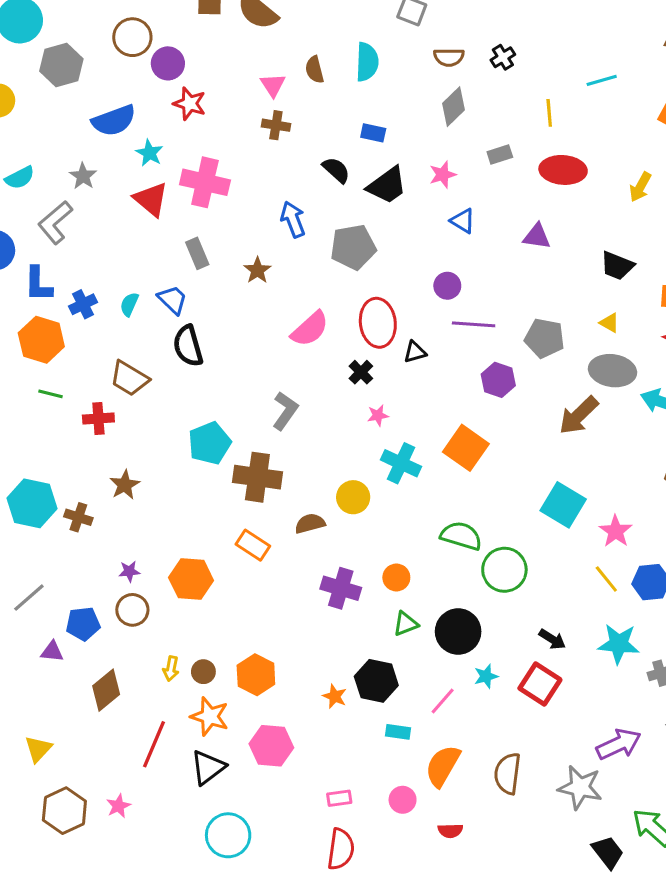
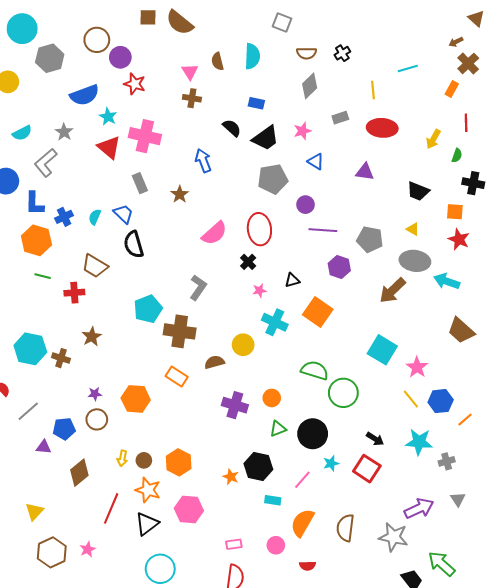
gray pentagon: (353, 247) -> (273, 179), moved
black triangle: (415, 352) -> (292, 280), moved

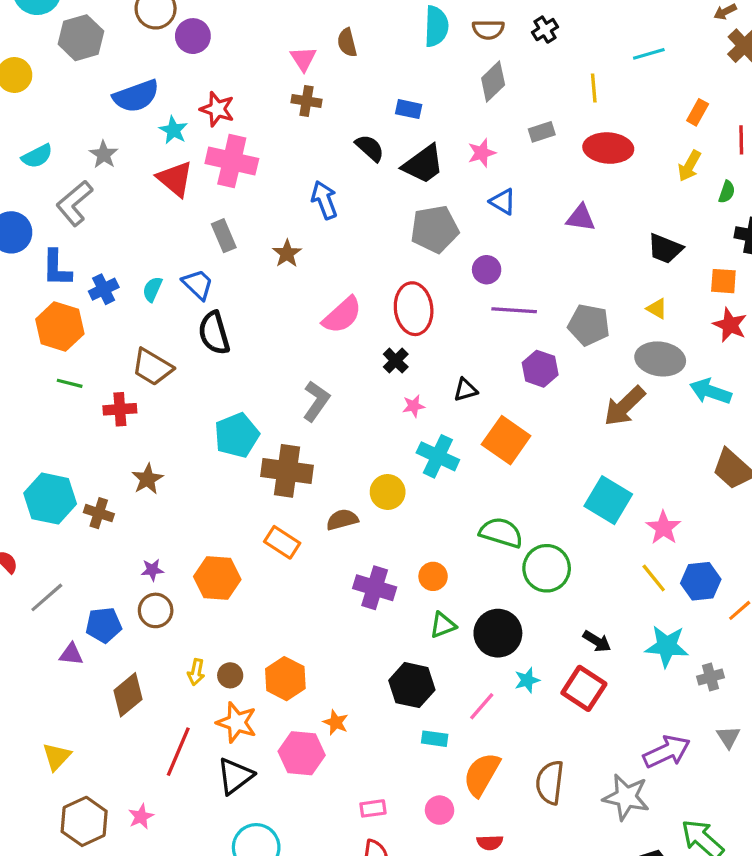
cyan semicircle: (252, 56) -> (436, 26), moved
red star: (135, 84) -> (217, 109), moved
orange rectangle: (452, 89) -> (698, 112), moved
orange star: (231, 477) -> (336, 722), moved

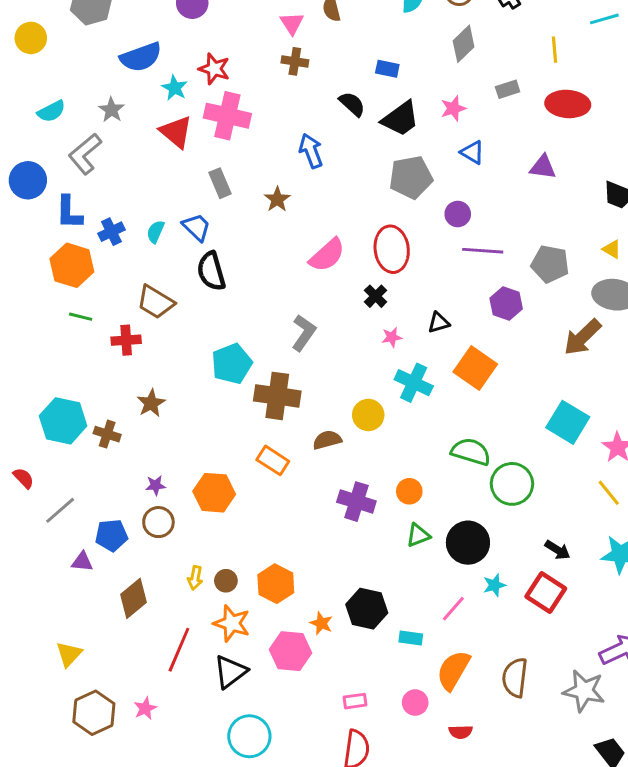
black hexagon: (412, 685) -> (367, 609), moved

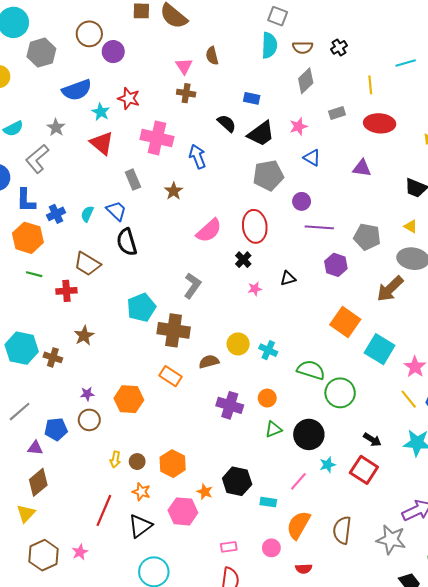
pink cross: (227, 116) -> (157, 138), moved
orange square: (475, 368) -> (345, 322), moved
cyan cross: (414, 383) -> (268, 350), moved, size x0.7
brown diamond: (134, 598) -> (38, 482), moved
orange star: (232, 623) -> (141, 492), size x0.7

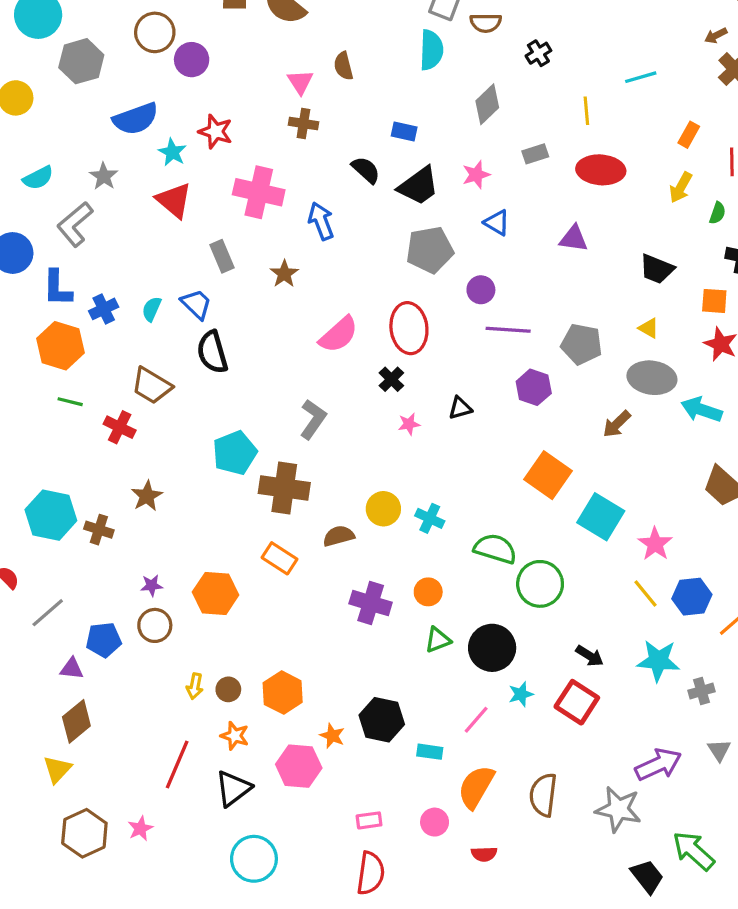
brown semicircle: (303, 47) -> (486, 23), moved
brown arrow: (390, 289) -> (617, 424), size x0.7
red cross: (66, 291) -> (120, 427), turned 30

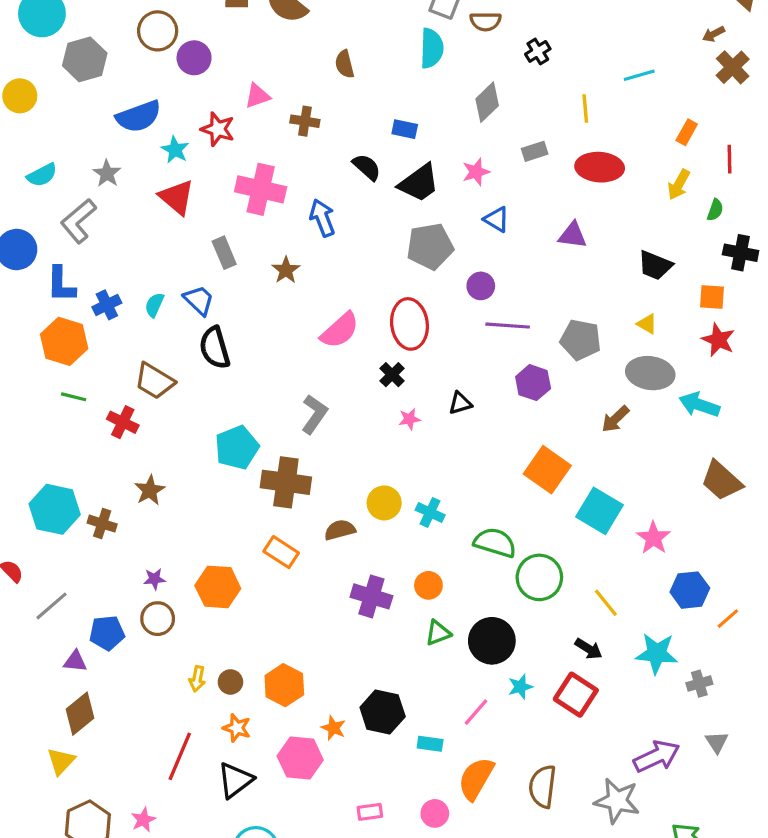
pink triangle: (300, 82) -> (257, 96), moved, turned 44
yellow line: (646, 593) -> (606, 603), moved

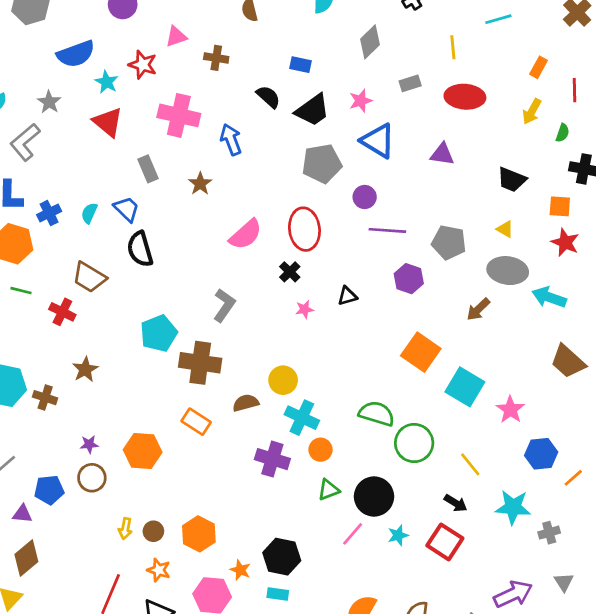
blue triangle: (497, 219) -> (378, 141), size x1.6
cyan cross: (430, 512) -> (302, 418), moved, size x1.4
pink line: (476, 712) -> (353, 534), moved
cyan rectangle: (430, 744) -> (278, 594), moved

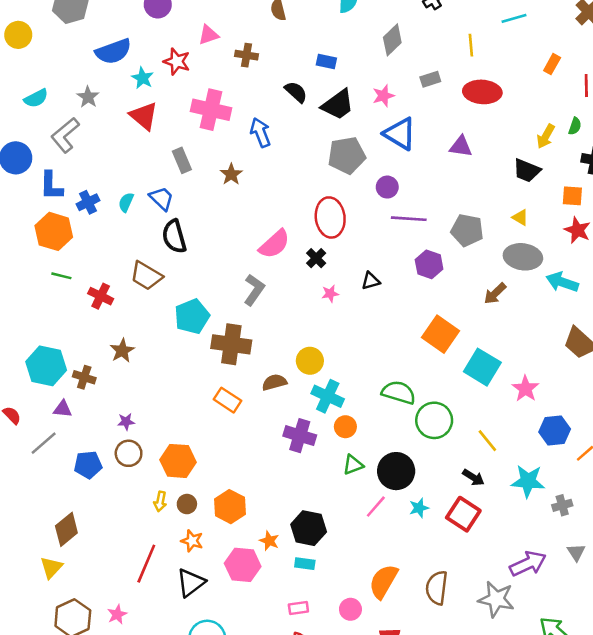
yellow arrow: (532, 111) -> (546, 136), moved
pink semicircle: (246, 234) -> (274, 244), moved
brown trapezoid: (89, 277) -> (146, 276), moved
orange hexagon: (143, 451) -> (178, 461), moved
purple triangle: (22, 514) -> (63, 409), moved

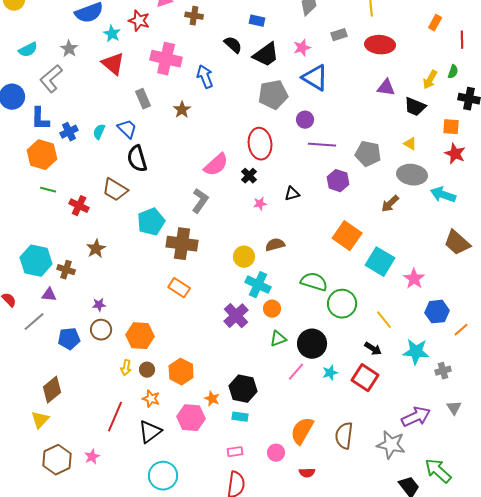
purple triangle: (461, 146) -> (386, 88), moved
brown semicircle: (274, 382) -> (275, 245), moved
purple cross: (300, 436) -> (236, 316), turned 30

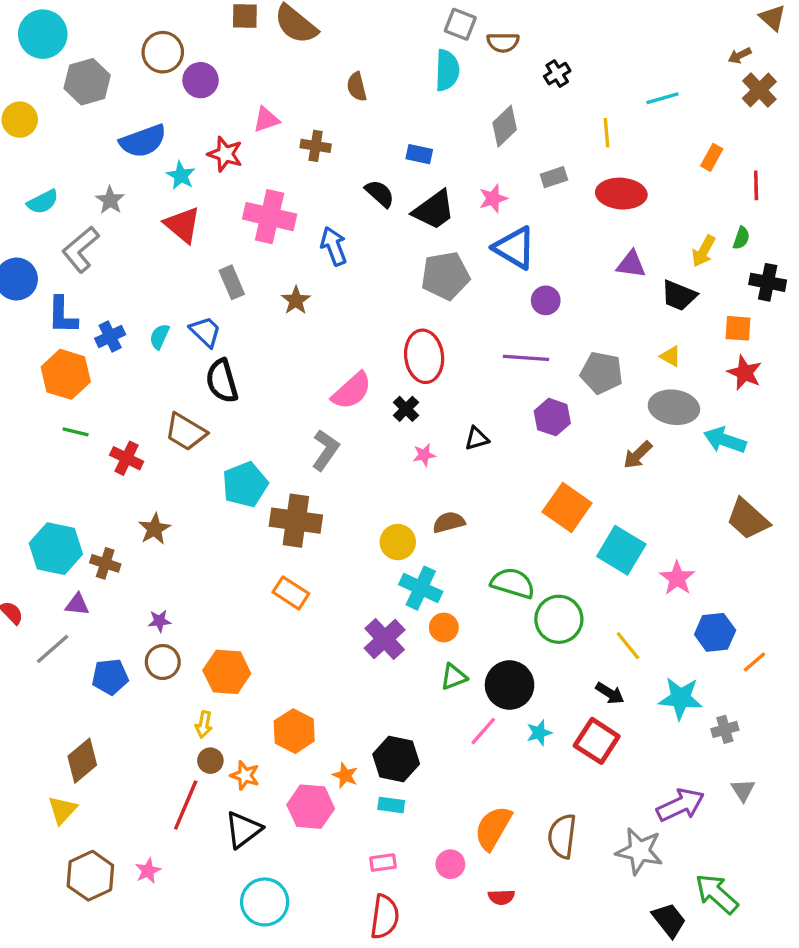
purple circle: (305, 120) -> (546, 300), moved
brown circle: (147, 370) -> (210, 761), moved

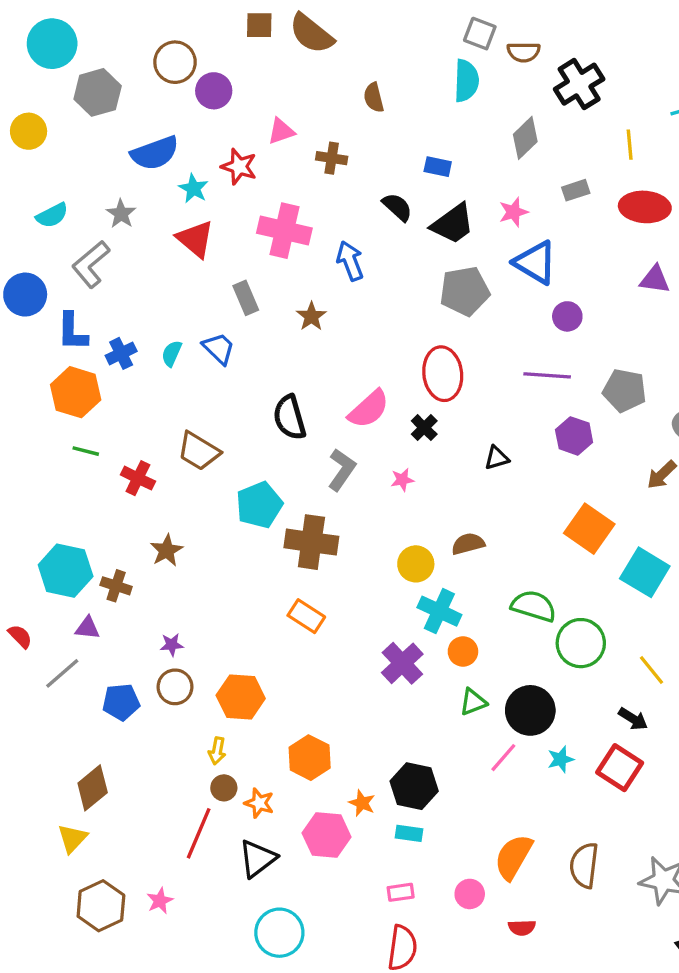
black cross: (557, 74) -> (579, 84), size x1.8
black semicircle: (222, 381) -> (290, 417), moved
pink star: (424, 455) -> (402, 480), moved

